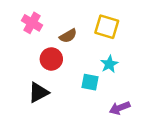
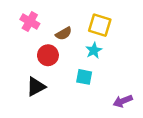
cyan star: (109, 64) -> (94, 50), moved
purple arrow: (120, 108) -> (123, 101), moved

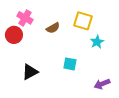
cyan star: (94, 50) -> (97, 42), moved
red circle: (48, 55) -> (14, 35), moved

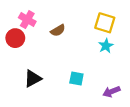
yellow square: (83, 21) -> (105, 23), moved
cyan square: (70, 64) -> (76, 78), moved

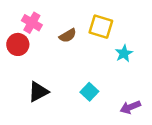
yellow square: (105, 23) -> (101, 27), moved
cyan square: (76, 78) -> (89, 92), turned 32

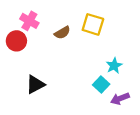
cyan star: (124, 53) -> (114, 66), moved
cyan square: (89, 92) -> (101, 84), moved

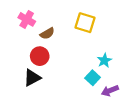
brown semicircle: (62, 33) -> (47, 33), moved
red circle: (16, 41) -> (40, 56), moved

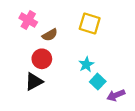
cyan star: (104, 60) -> (86, 64), moved

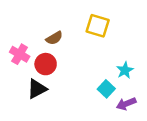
pink cross: (28, 20) -> (20, 54), moved
cyan star: (86, 64) -> (125, 70), moved

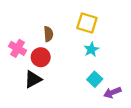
brown semicircle: (54, 38) -> (48, 34), turned -64
cyan star: (125, 70) -> (91, 49), moved

